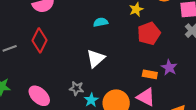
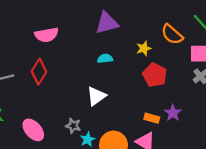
red pentagon: (149, 33) -> (155, 75), turned -30

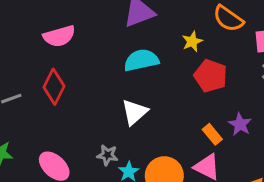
cyan semicircle: (105, 59) -> (141, 60), size x1.6
orange rectangle: (152, 118) -> (212, 134), turned 40

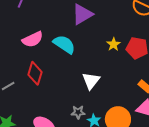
yellow star: (192, 41) -> (114, 44), moved
cyan semicircle: (141, 60) -> (64, 44), moved, turned 55

